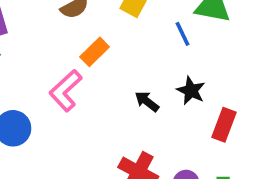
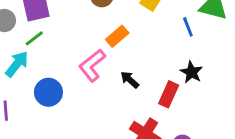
black arrow: (147, 101) -> (130, 80), moved
red rectangle: (224, 125) -> (169, 94), moved

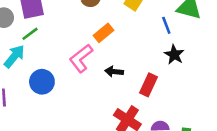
black star: (191, 72) -> (174, 55), moved
black arrow: (130, 80) -> (114, 72), turned -36

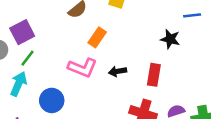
blue line: (166, 25) -> (192, 15), moved, turned -60
pink L-shape: (81, 58) -> (83, 68), turned -104

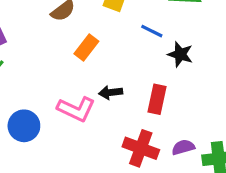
blue line: (192, 15) -> (152, 31), moved, turned 30
pink L-shape: (83, 68) -> (76, 109), moved

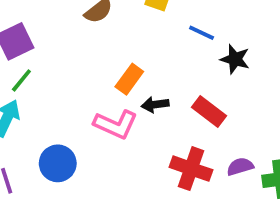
orange rectangle: (86, 47) -> (129, 79), moved
red rectangle: (157, 99) -> (209, 111), turned -64
blue circle: (24, 126) -> (58, 163), moved

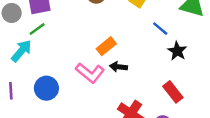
red rectangle: (209, 111) -> (173, 92), moved

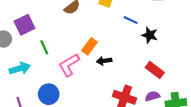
green line: (37, 29) -> (44, 47), moved, turned -64
cyan arrow: (21, 51) -> (20, 68), turned 48
pink L-shape: (90, 73) -> (69, 65), moved, turned 125

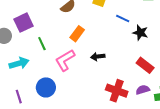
orange rectangle: (89, 46) -> (77, 34), moved

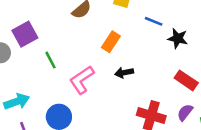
orange rectangle: (77, 34) -> (111, 42), moved
cyan arrow: (19, 63) -> (17, 102), moved
purple semicircle: (143, 90) -> (185, 112), turned -32

